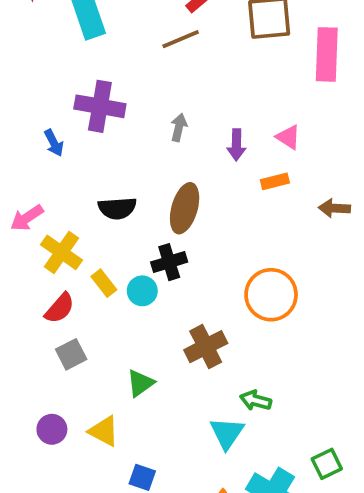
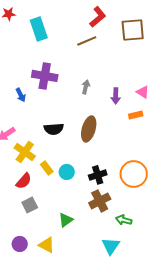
black cross: (169, 262) -> (98, 175), moved
green arrow: (256, 400) -> (124, 220), moved

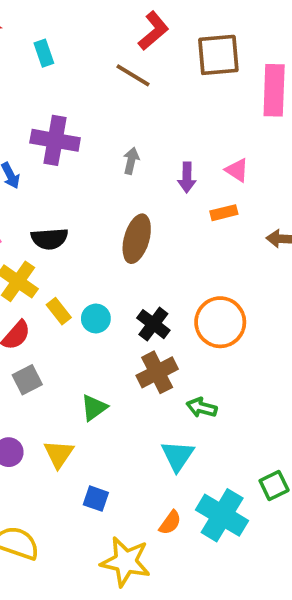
cyan rectangle: (39, 29) -> (44, 53), size x0.6
brown line: (87, 41) -> (133, 75), turned 54
black semicircle: (54, 129) -> (49, 239), moved
black cross: (98, 175) -> (153, 324), turned -36
yellow triangle: (47, 245) -> (59, 454), turned 36

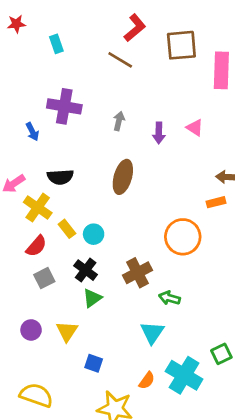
orange rectangle: (224, 213) -> (216, 202), moved
black cross: (153, 324) -> (86, 270), moved

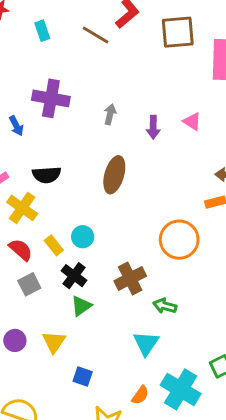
brown line: (120, 60) -> (96, 35), moved
yellow rectangle: (67, 229) -> (54, 245), moved
red semicircle: (36, 246) -> (21, 250), turned -90

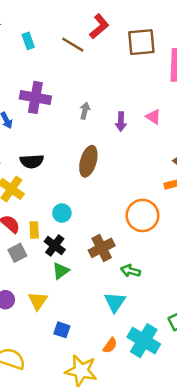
yellow rectangle: (54, 245) -> (34, 230), moved, turned 35

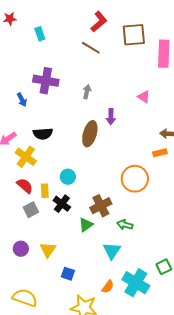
brown line: (73, 45) -> (91, 48), moved
purple arrow: (121, 122) -> (111, 117), moved
green triangle: (61, 271) -> (86, 225), moved

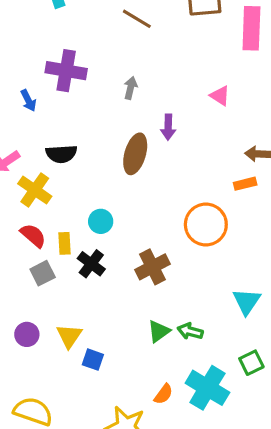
green triangle: (86, 225) -> (159, 331), moved
green arrow: (125, 225) -> (190, 331), moved
cyan triangle: (112, 251) -> (247, 301), moved
blue square: (68, 274) -> (93, 360), moved

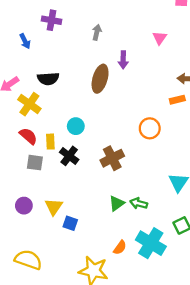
purple cross: (66, 71) -> (51, 20), size x0.7
pink triangle: (220, 96) -> (160, 38), turned 32
orange circle: (206, 225) -> (150, 128), size x0.7
gray square: (43, 273) -> (35, 163), turned 35

